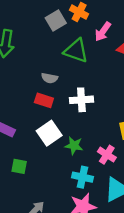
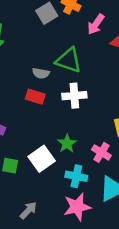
green triangle: (76, 51) -> (69, 60), moved
white square: (49, 133) -> (42, 159), moved
green star: (74, 146) -> (67, 143), turned 30

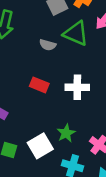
green triangle: (69, 60) -> (76, 33), moved
gray semicircle: (41, 73) -> (48, 45), moved

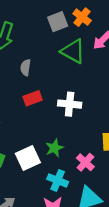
gray semicircle: (48, 45) -> (26, 68), moved, turned 77
red rectangle: (39, 85) -> (33, 98), turned -48

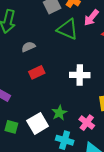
gray semicircle: (26, 68) -> (28, 47), turned 64
white cross: (70, 104) -> (80, 75), moved

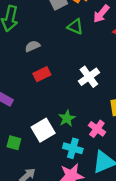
green triangle: (68, 29) -> (75, 27), size x0.7
white cross: (80, 75) -> (89, 77), turned -36
green square: (11, 127) -> (14, 143), moved

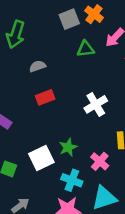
green triangle: (75, 27) -> (86, 49), turned -35

